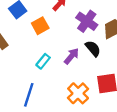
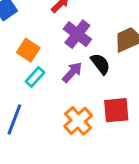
purple cross: (87, 21) -> (77, 34), moved
orange square: (40, 26) -> (28, 50), moved, turned -30

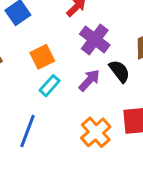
orange square: (28, 50) -> (42, 57), turned 30

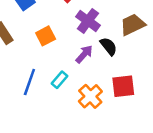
cyan rectangle: (50, 86) -> (59, 80), moved
blue line: (28, 131) -> (29, 82), moved

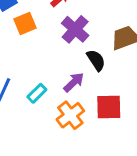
orange square: (46, 36) -> (25, 24), moved
purple arrow: (84, 54) -> (74, 82), moved

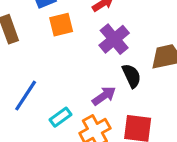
cyan rectangle: (37, 93) -> (61, 117), moved

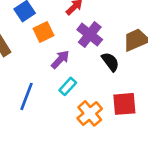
purple arrow: (104, 96) -> (60, 59), moved
cyan rectangle: (61, 117) -> (68, 86), moved

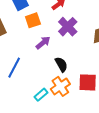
black semicircle: (110, 62) -> (61, 64), moved
cyan rectangle: (68, 86) -> (41, 95), moved

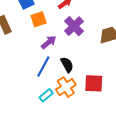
blue line: (14, 68) -> (43, 67), moved

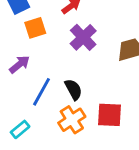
purple arrow: (49, 42) -> (19, 64), moved
cyan rectangle: (46, 95) -> (20, 129), moved

